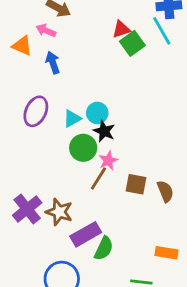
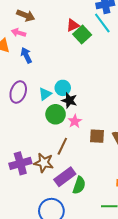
brown line: (98, 179) -> (62, 146), moved
purple cross: (27, 209) -> (20, 163), turned 30

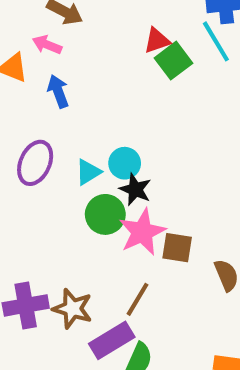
pink star: (75, 121) -> (142, 232), size x1.6
brown square: (97, 136) -> (177, 248), moved
brown line: (62, 146) -> (137, 299), moved

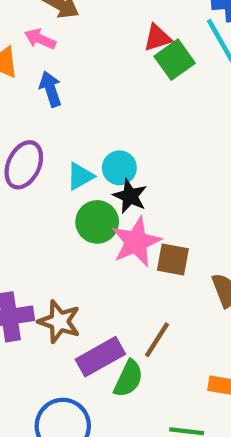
brown line: (137, 299) -> (157, 340), moved

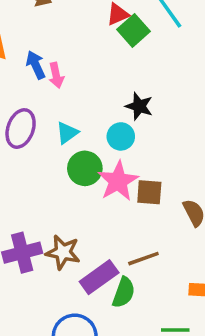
pink arrow: (40, 39) -> (56, 75), moved, turned -120
cyan circle: (119, 168) -> (121, 136), moved
black star: (130, 196) -> (139, 106), moved
brown line: (157, 340) -> (143, 259), turned 44

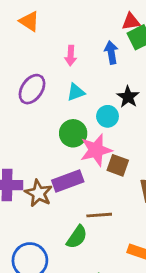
blue arrow: (36, 65) -> (111, 53), moved
cyan triangle: (67, 133) -> (76, 92), moved
purple rectangle: (99, 277) -> (68, 181), moved

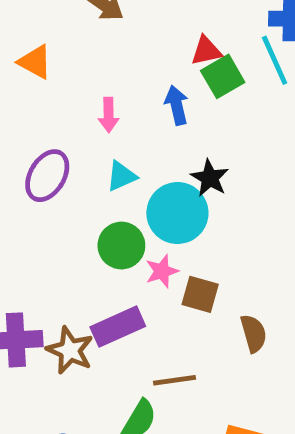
cyan circle: (108, 116) -> (177, 213), size x1.6
pink star: (96, 150) -> (162, 271), size x0.6

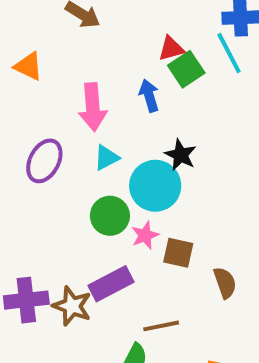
pink arrow: (109, 115) -> (93, 107), size x1.6

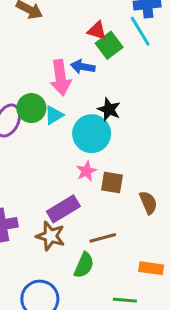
red triangle: (171, 49) -> (97, 31), turned 36
blue arrow: (149, 96) -> (83, 67), turned -60
pink arrow: (93, 107) -> (61, 78), moved
green circle: (110, 216) -> (31, 108), moved
brown star: (72, 306) -> (50, 236), moved

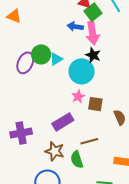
pink arrow: (61, 78) -> (93, 33), moved
brown star: (50, 236) -> (55, 151), moved
green semicircle: (84, 265) -> (77, 160), turned 138

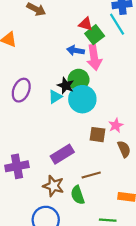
green circle: (41, 54) -> (79, 80), moved
black star: (93, 55) -> (66, 86), moved
cyan triangle: (56, 59) -> (55, 97), moved
pink star: (78, 97) -> (116, 125), moved

